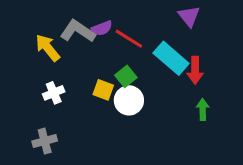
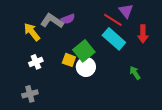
red line: (129, 39) -> (113, 20), moved
red arrow: (195, 70) -> (143, 34), moved
green square: (126, 76) -> (84, 51), size x1.5
green arrow: (203, 109) -> (135, 73), turned -32

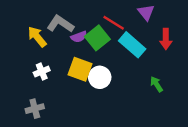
purple semicircle: (68, 19) -> (79, 37), moved
red line: (113, 20) -> (114, 23), moved
green square: (84, 51) -> (97, 38), moved
yellow square: (69, 60) -> (80, 69), size x1.5

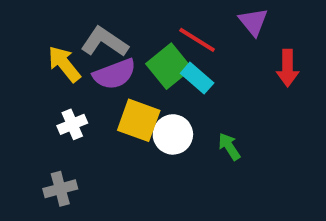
purple semicircle: (79, 37) -> (115, 74), moved, size x1.5
cyan rectangle: (132, 45) -> (197, 78), moved, size x0.7
green arrow: (157, 84) -> (229, 147), moved

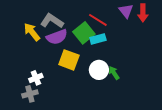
red arrow: (288, 68) -> (143, 13), moved
cyan rectangle: (197, 78) -> (98, 39), turned -56
white cross: (72, 124) -> (36, 78), moved
white circle: (173, 134) -> (99, 70), moved

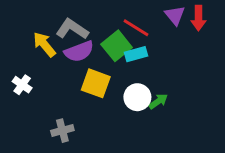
green arrow: (114, 73) -> (158, 101), turned 88
white cross: (36, 78) -> (22, 85), moved, turned -32
gray cross: (30, 94) -> (62, 131), moved

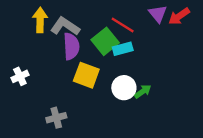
red arrow: (198, 18) -> (179, 16), turned 55
yellow arrow: (44, 44) -> (40, 20), moved, turned 40
purple semicircle: (79, 51) -> (71, 46), turned -72
white cross: (22, 85) -> (20, 76), turned 30

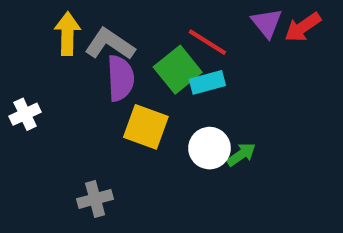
white cross: (20, 76) -> (25, 114), moved

